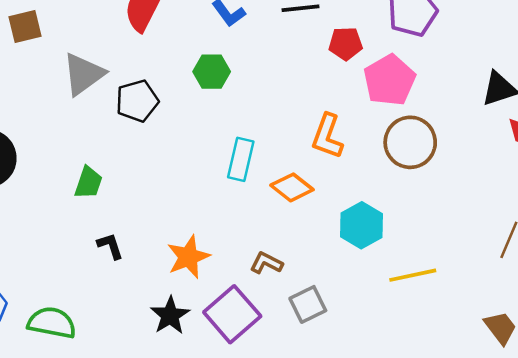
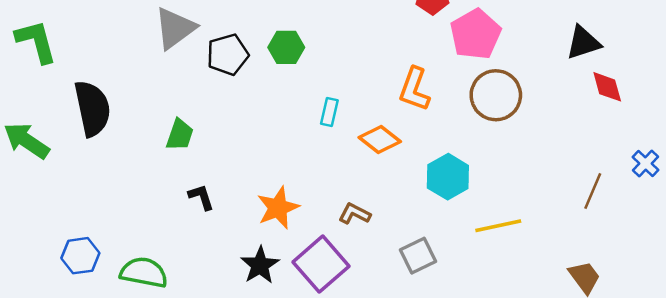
green hexagon: (212, 72) -> (286, 47), moved
cyan rectangle: (241, 159) -> (329, 112), size x0.7
gray square: (308, 304) -> (418, 256), moved

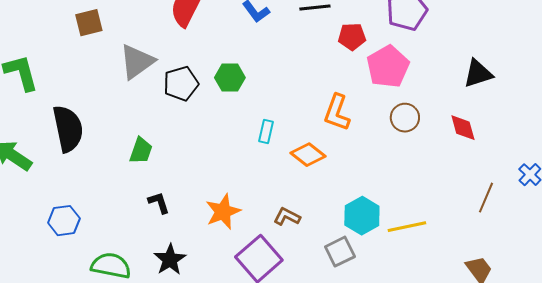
red diamond: (607, 87) -> (463, 128), moved
brown circle: (496, 95) -> (405, 118), size x0.7
cyan hexagon: (448, 177) -> (362, 216), moved
blue hexagon: (80, 256) -> (64, 221), moved
black star: (260, 265) -> (170, 260), moved

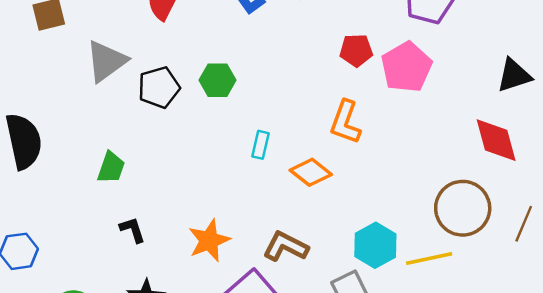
red pentagon: (352, 37) -> (356, 50), moved
brown circle: (405, 118) -> (463, 208), moved, size x1.6
red diamond: (463, 128) -> (496, 140), size x1.4
brown L-shape: (287, 217) -> (286, 246), size x1.4

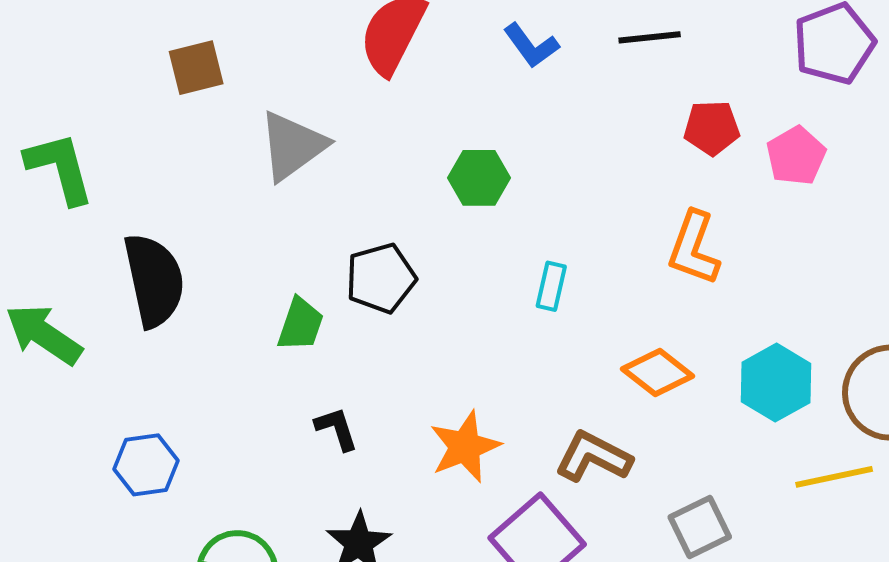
pink pentagon: (406, 67) -> (796, 156), size x0.7
black pentagon: (159, 87) -> (381, 278), moved
orange diamond: (311, 172) -> (658, 373), moved
cyan hexagon: (375, 245) -> (776, 383), moved

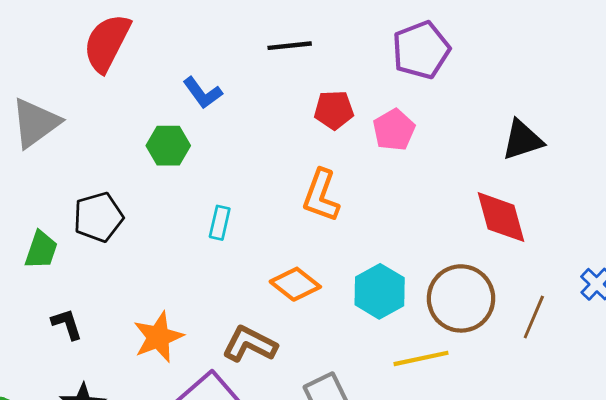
blue L-shape: (531, 46) -> (203, 93), moved

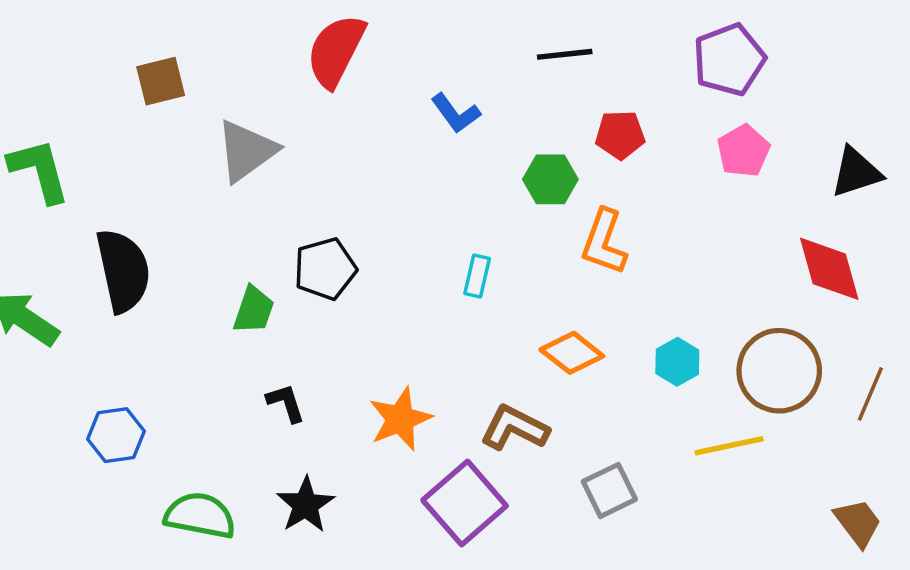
pink pentagon: (394, 130) -> (743, 151), moved
green hexagon: (168, 146) -> (550, 179), moved
cyan hexagon: (380, 291) -> (677, 362), size x0.7

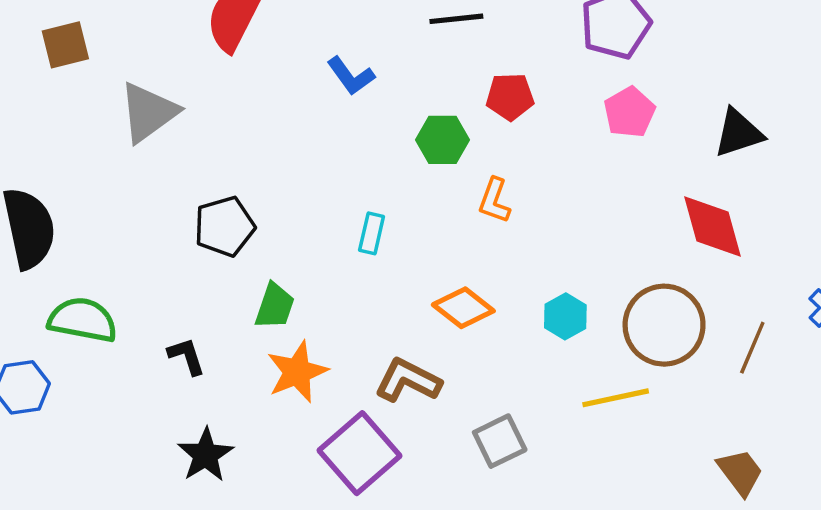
orange L-shape: (604, 242) -> (494, 201), size x0.7
green trapezoid: (254, 310) -> (275, 306), moved
green semicircle: (200, 515) -> (83, 320), moved

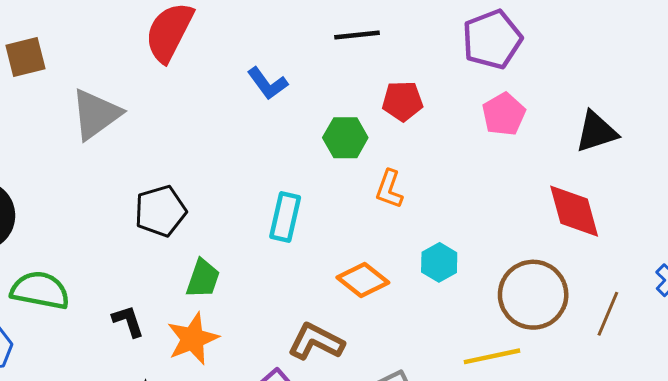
cyan rectangle: (372, 233) -> (285, 217), size x1.4
cyan hexagon: (565, 316) -> (439, 262), moved
orange star: (297, 372) -> (193, 339), moved

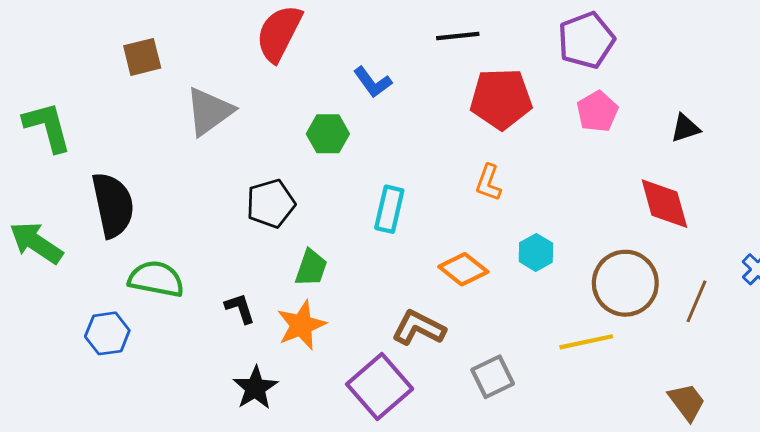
red pentagon: (402, 101) -> (501, 99), size x1.6
black triangle: (596, 132) -> (685, 128), size x0.7
green hexagon: (345, 138) -> (328, 134), moved

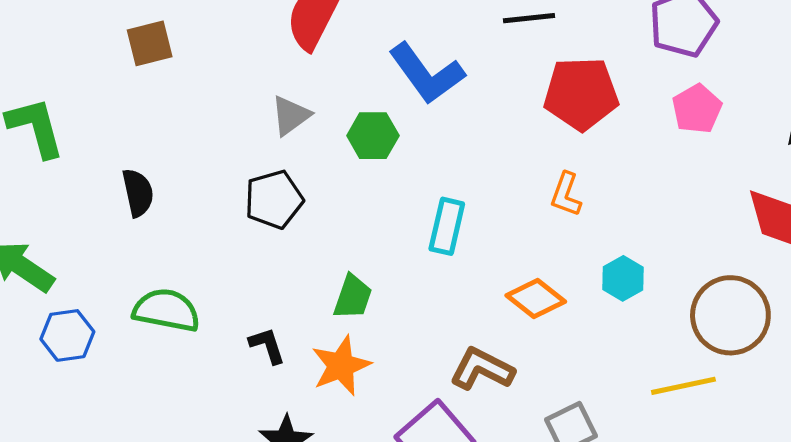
blue L-shape: (373, 82) -> (427, 74), size x1.6
gray triangle: (209, 111) -> (291, 116), moved, size x0.7
black pentagon: (271, 204) -> (274, 199), moved
black semicircle: (113, 205) -> (138, 193), moved, size x0.6
blue hexagon: (107, 333) -> (67, 335), moved

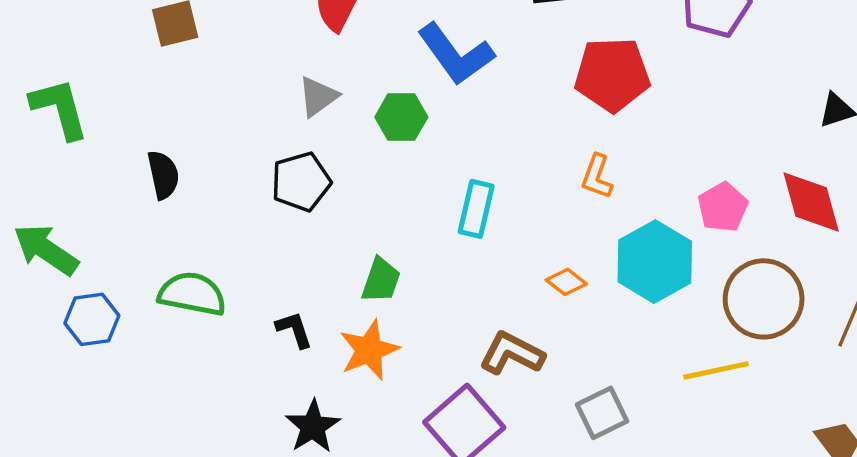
pink pentagon: (697, 109) -> (723, 207), moved
cyan hexagon: (623, 278) -> (655, 262), size x1.8
orange diamond: (536, 299) -> (566, 282), size x0.7

